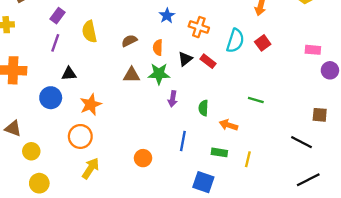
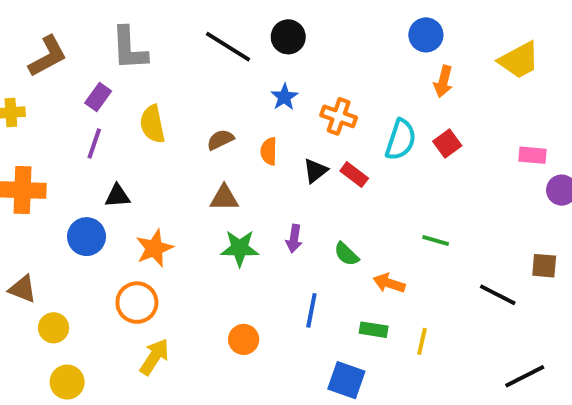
green star: (159, 74) -> (240, 248), moved
green semicircle: (203, 108) -> (346, 254), turned -49
black line: (301, 142) -> (498, 295), moved

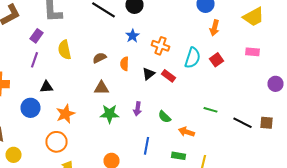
pink rectangle: (533, 155) -> (252, 52), moved
black line: (498, 295) -> (242, 123), moved

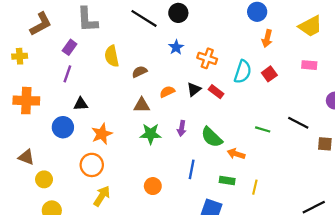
yellow semicircle: (64, 50) -> (112, 56), moved
orange semicircle: (124, 64) -> (167, 92), moved, turned 64
green semicircle: (164, 117) -> (212, 137), size x1.5
black line: (242, 123) -> (298, 123), moved

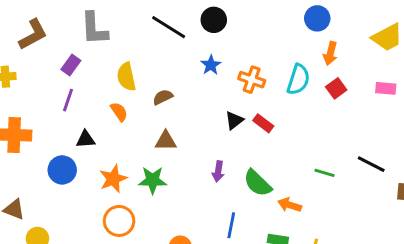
cyan semicircle: (243, 72) -> (298, 80), moved
red square: (269, 74) -> (336, 88), moved
orange semicircle: (167, 92) -> (119, 112), moved, turned 80
green star: (151, 134) -> (153, 180), moved
orange circle: (92, 165) -> (119, 221), moved

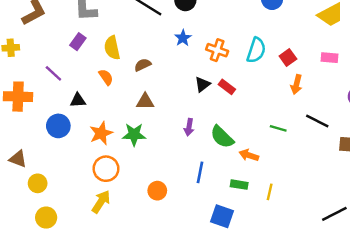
orange arrow: (330, 53) -> (296, 84), moved
purple rectangle: (71, 65) -> (78, 42), moved
purple line: (68, 100) -> (53, 73), moved, turned -66

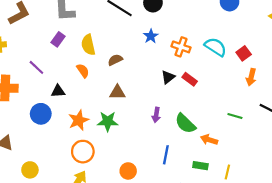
cyan semicircle: (256, 50) -> (216, 47), turned -75
yellow circle: (38, 183) -> (30, 170), moved

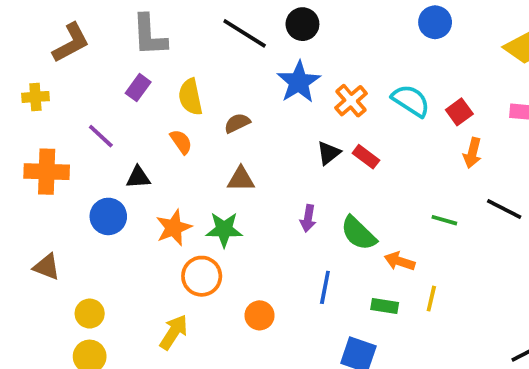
blue star: (151, 36) -> (299, 82), size x1.6
orange cross: (181, 47) -> (351, 101), turned 30
orange circle: (83, 152) -> (202, 276), moved
yellow line: (227, 172) -> (431, 299), moved

